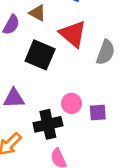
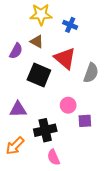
pink circle: (72, 103) -> (68, 105), moved

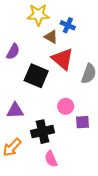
brown triangle: (37, 42) -> (51, 37), moved

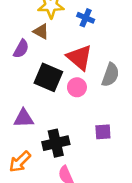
brown triangle: (51, 37) -> (41, 31), moved
pink circle: (66, 106) -> (77, 87), moved

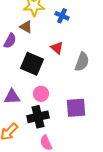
red triangle: (79, 57) -> (57, 48), size x0.6
pink circle: (77, 87) -> (41, 94), moved
purple square: (103, 132) -> (76, 108), size x1.5

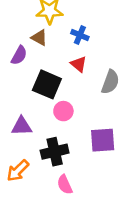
blue cross: (62, 16) -> (80, 35), moved
pink circle: (41, 94) -> (63, 111), moved

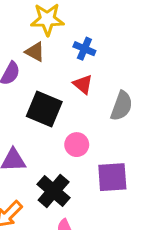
pink circle: (63, 111) -> (77, 145), moved
black cross: (55, 152) -> (54, 191), turned -36

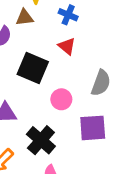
brown triangle: (35, 52) -> (25, 18), turned -36
gray semicircle: (122, 106) -> (101, 83), moved

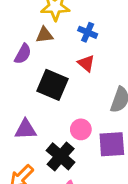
pink circle: (61, 99) -> (81, 129), moved

